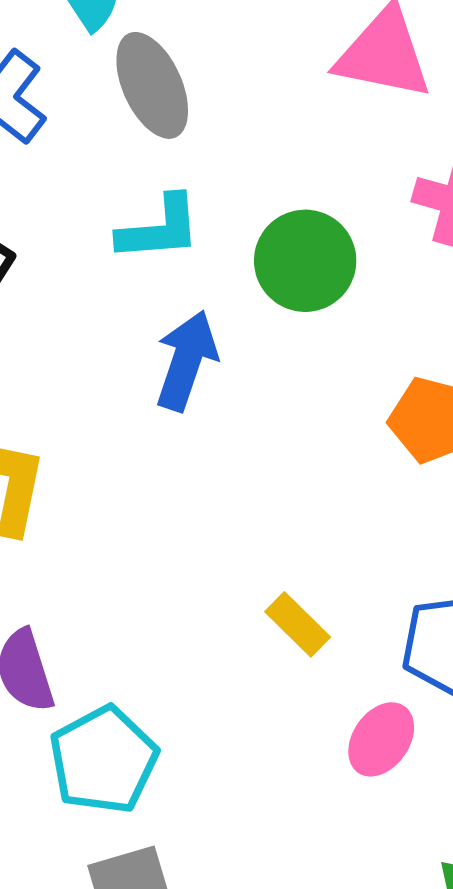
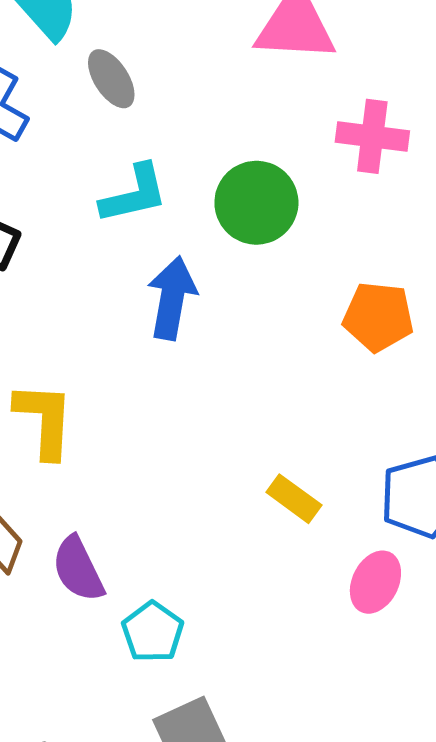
gray ellipse: (152, 85) -> (111, 79), size x0.7
cyan pentagon: (104, 760) -> (153, 632), size x0.7

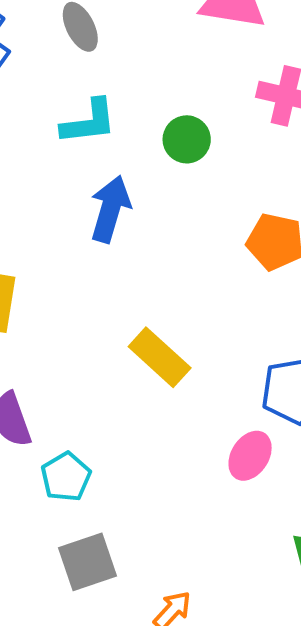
green circle: (256, 203) -> (187, 139), size x0.7
yellow rectangle: (294, 499) -> (160, 357), moved, size x1.4

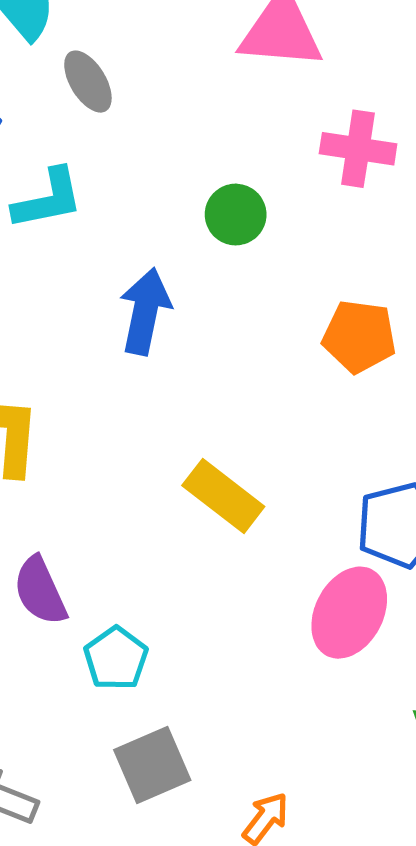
cyan L-shape: (89, 122) -> (48, 199), moved
pink ellipse: (250, 456) -> (349, 613), size x1.4

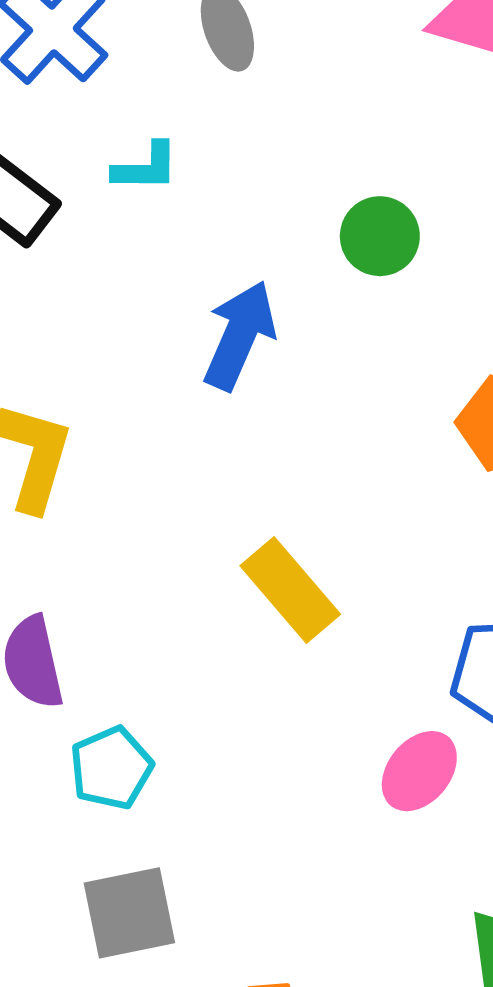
cyan L-shape: (48, 199) -> (146, 167), size x0.7
pink ellipse: (349, 613) -> (419, 771), size x0.7

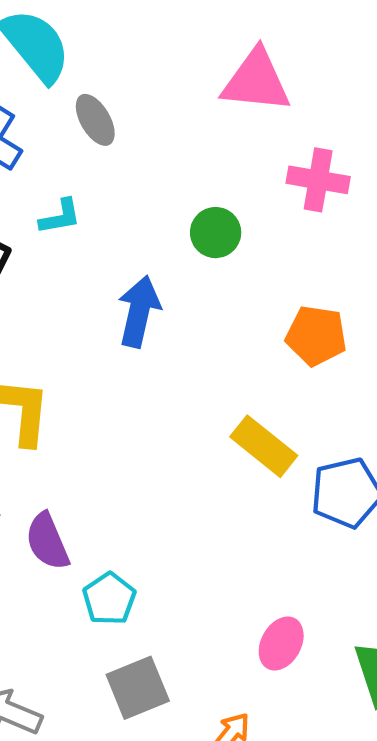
yellow rectangle: (290, 590) -> (264, 446), moved
pink ellipse: (419, 771) -> (281, 643), moved

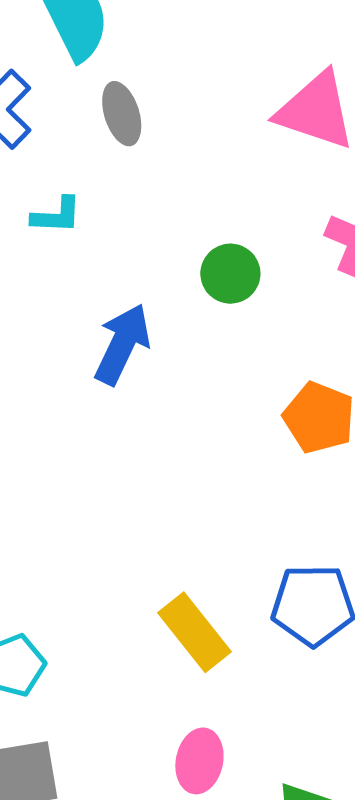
yellow rectangle: (264, 446) -> (194, 632), moved
pink ellipse: (281, 643) -> (199, 761), turned -30

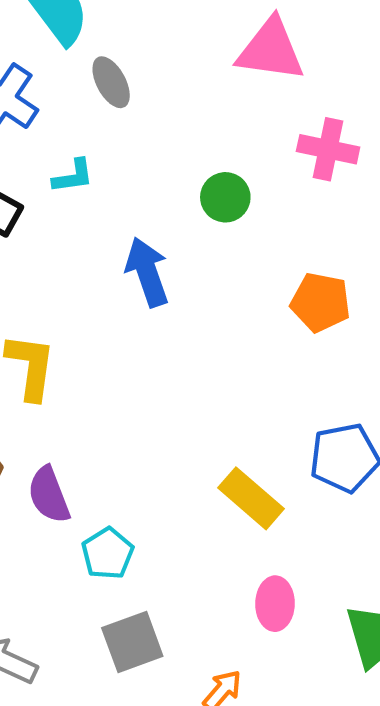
blue arrow: (122, 344) -> (147, 272), turned -34

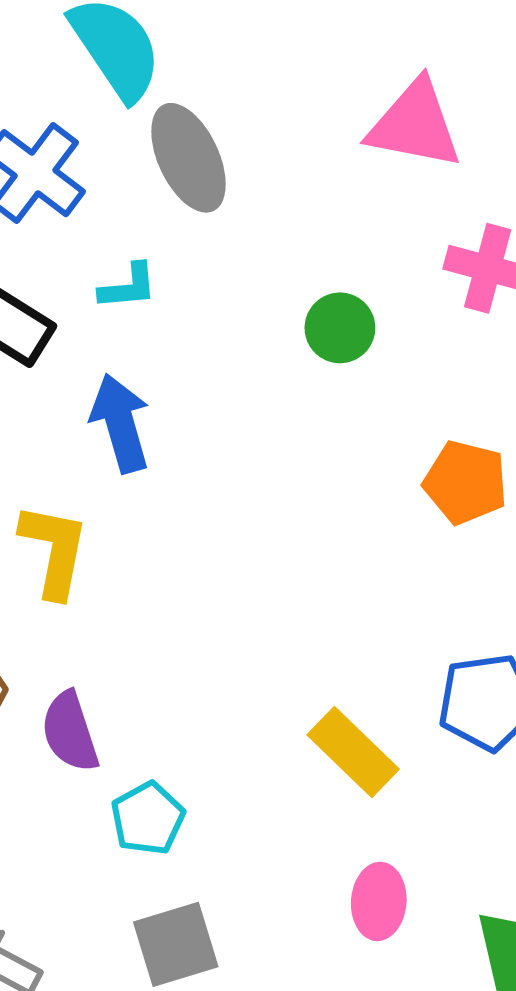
gray ellipse: (111, 82) -> (188, 158), size x1.5
blue arrow: (147, 272) -> (120, 423), moved

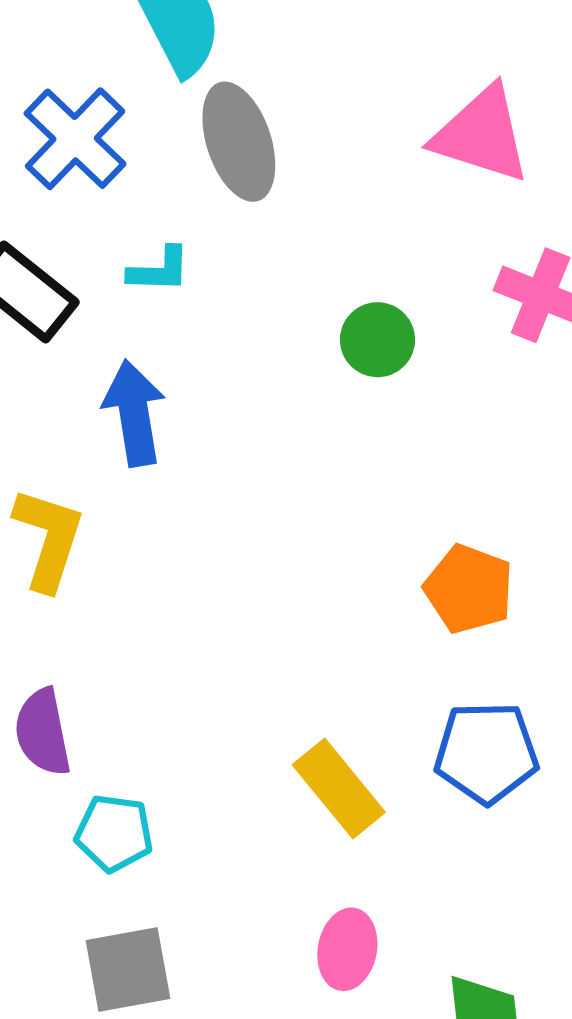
orange pentagon: (465, 482) -> (469, 589), moved
cyan pentagon: (148, 818) -> (114, 833), turned 30

